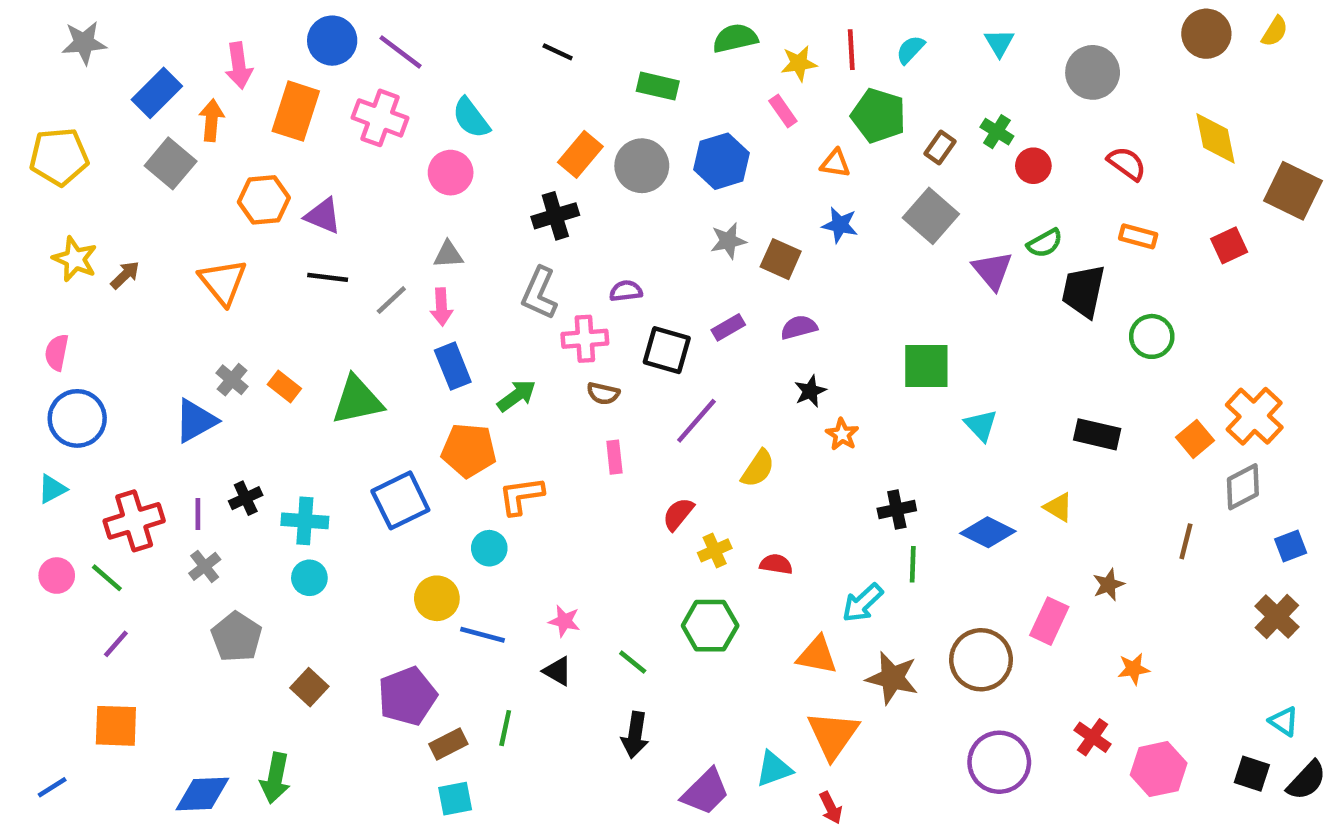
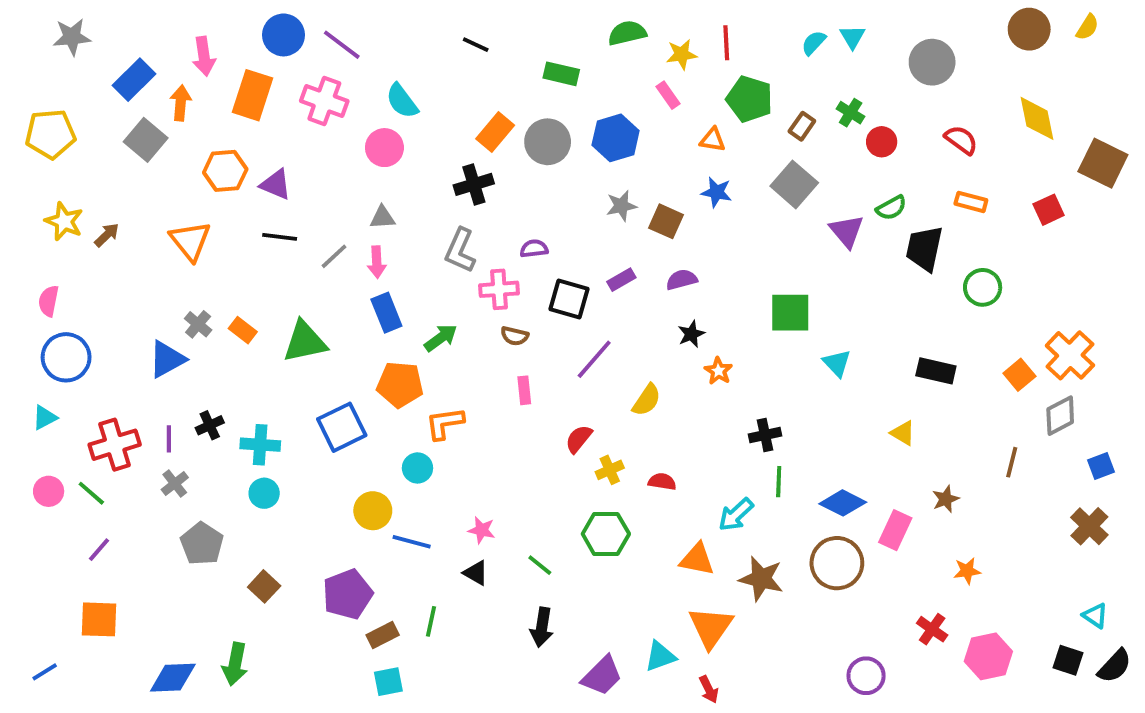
cyan semicircle: (910, 50) -> (814, 43), moved
blue diamond: (988, 532) -> (843, 503), moved
purple circle: (999, 762) -> (866, 676), moved, size x0.7

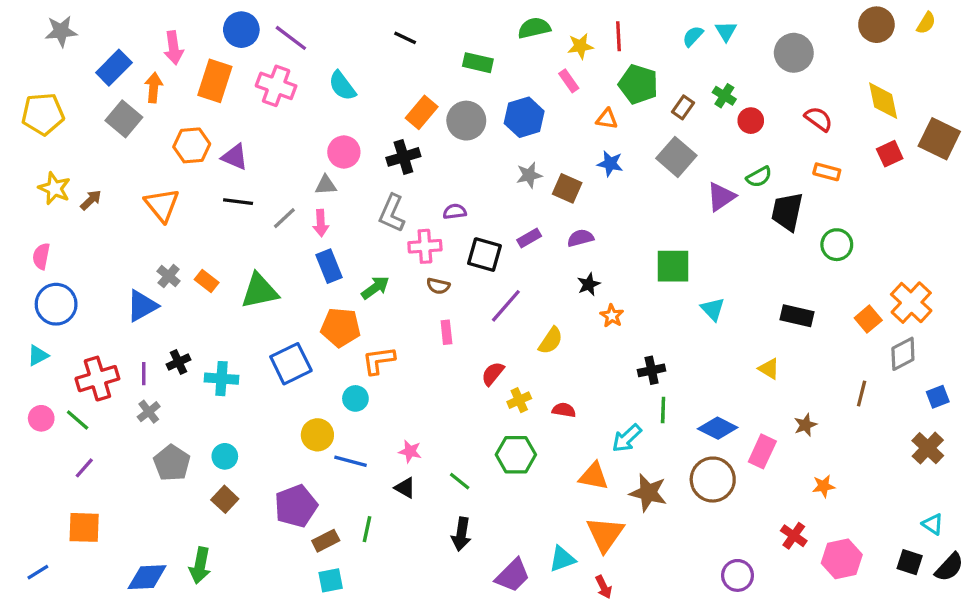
pink circle: (384, 148) -> (344, 152), moved
red square: (1049, 210) -> (890, 154), moved
purple triangle: (847, 231) -> (721, 197), turned 36
cyan circle: (264, 493) -> (225, 456), moved

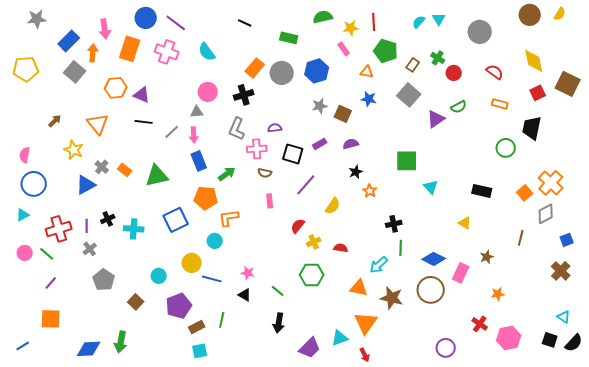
yellow star: (54, 188) -> (74, 150), moved
black trapezoid: (787, 212) -> (532, 128), moved
cyan circle: (225, 456) -> (159, 276), moved

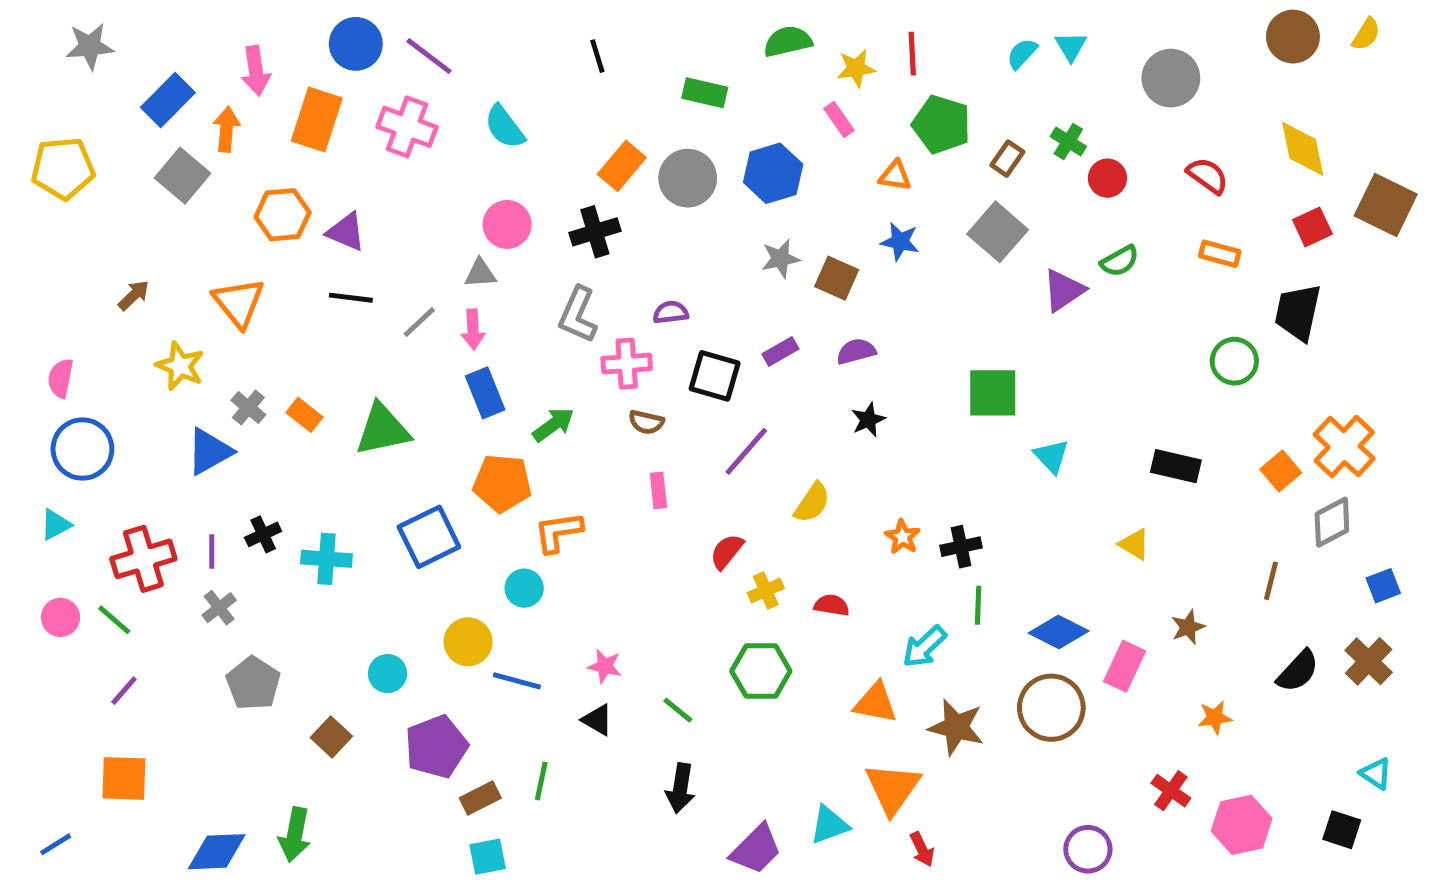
black line: (245, 23) -> (597, 56), turned 48
orange star: (370, 191) -> (902, 537), moved
black semicircle: (574, 343) -> (1298, 671), moved
red arrow: (365, 355) -> (922, 849), moved

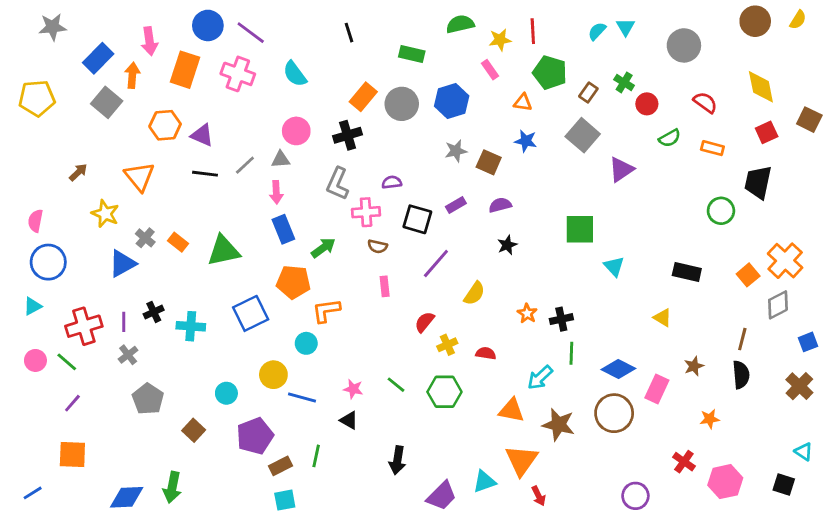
brown square: (1386, 205) -> (809, 120), size x0.7
green semicircle: (1120, 261) -> (670, 138), moved
gray line: (419, 322) -> (245, 165), moved
black semicircle: (1298, 671) -> (741, 375), moved, turned -48
green line: (678, 710) -> (396, 385), moved

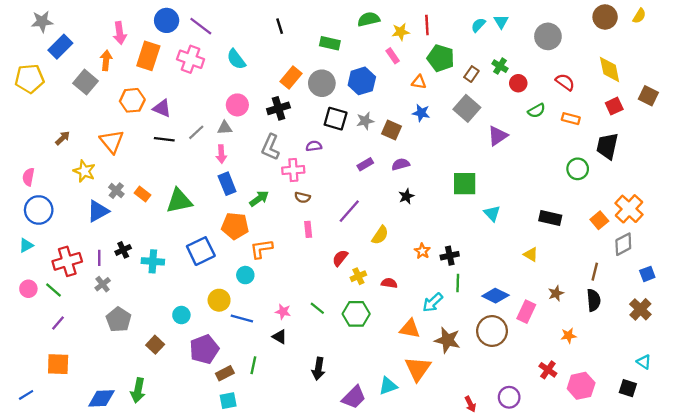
blue rectangle: (98, 58) -> (60, 47), moved
black square: (417, 219) -> (336, 119), moved
red arrow: (539, 496) -> (470, 404), moved

